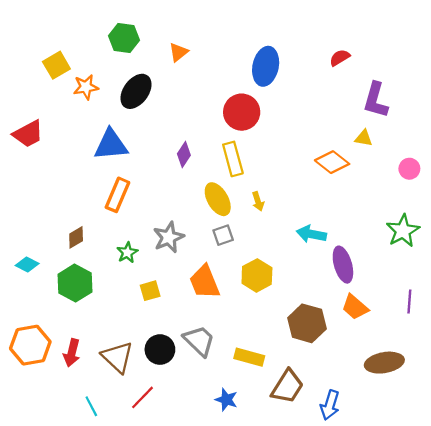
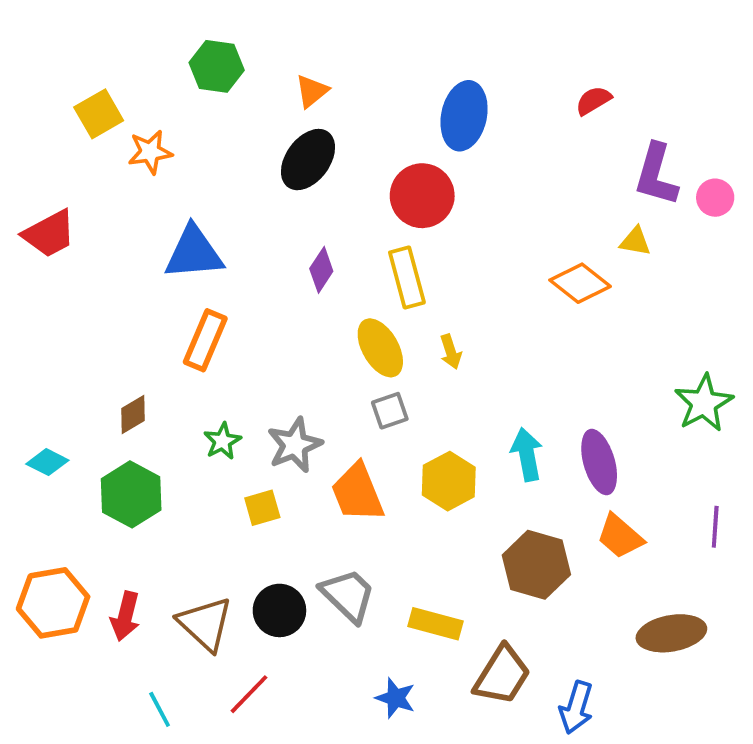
black ellipse: (136, 91) -> (308, 160), moved
pink circle: (409, 169) -> (715, 198), moved
cyan arrow: (311, 234) -> (527, 454), moved, turned 68
gray star: (169, 237) -> (295, 445), moved

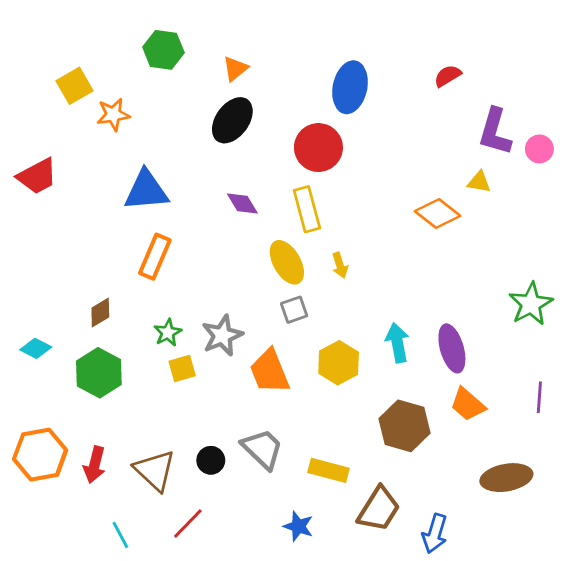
purple diamond: (321, 270) -> (242, 203), turned -64
yellow square: (262, 508) -> (182, 369), moved
black circle: (279, 610) -> (211, 460), size x0.7

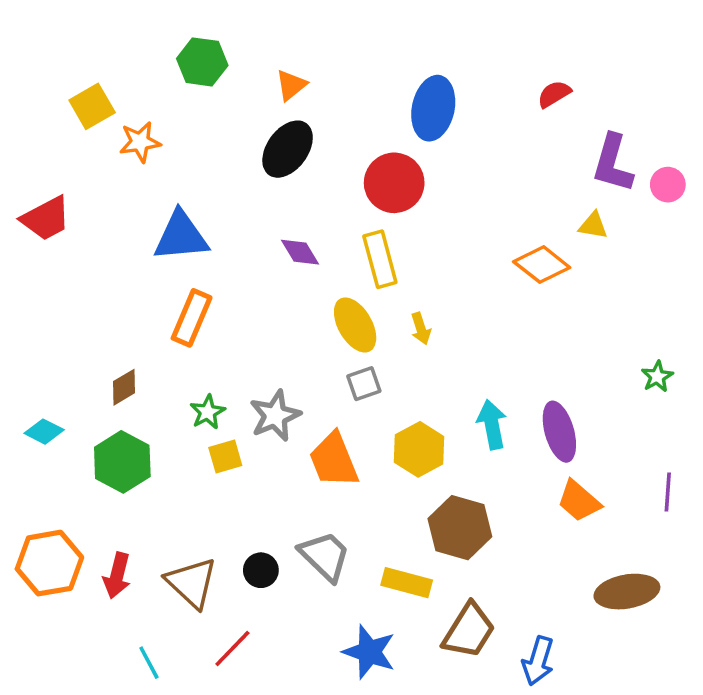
green star: (531, 304) -> (657, 377), size x0.6
brown hexagon: (405, 426) -> (460, 528), moved
blue star: (298, 526) -> (369, 652), size x1.4

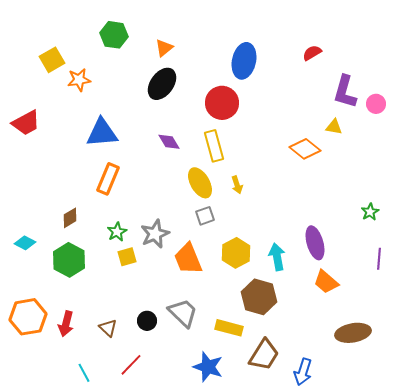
cyan arrow: (492, 424) -> (277, 257), moved
purple line: (668, 492) -> (379, 259), moved
brown triangle: (192, 583) -> (108, 328), size x0.6

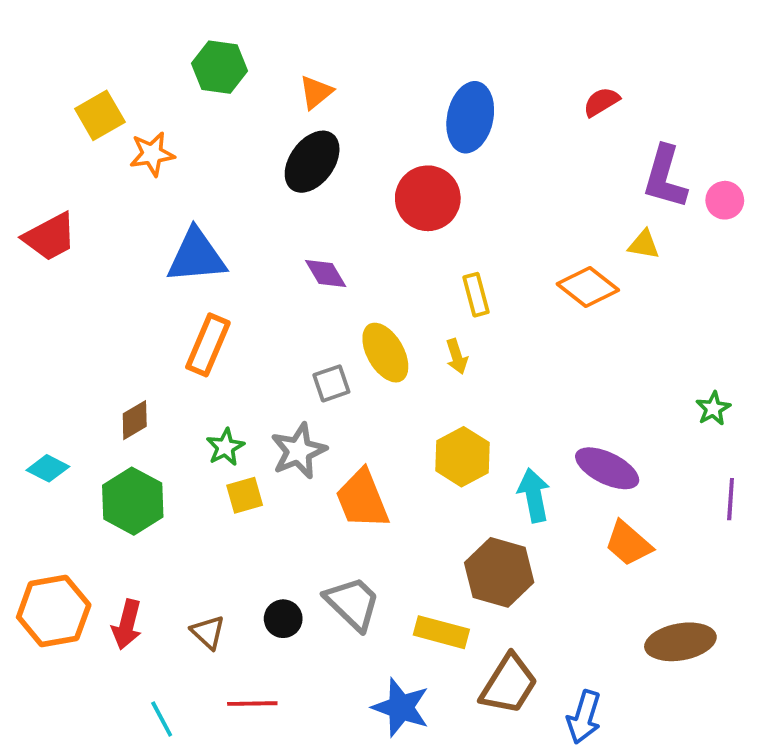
yellow rectangle: (214, 146) -> (476, 295), moved, size x0.7
gray square: (205, 216) -> (331, 383), moved
purple ellipse: (315, 243) -> (607, 468), turned -48
yellow hexagon: (236, 253) -> (462, 457), moved
red line: (131, 365) -> (252, 704), turned 45

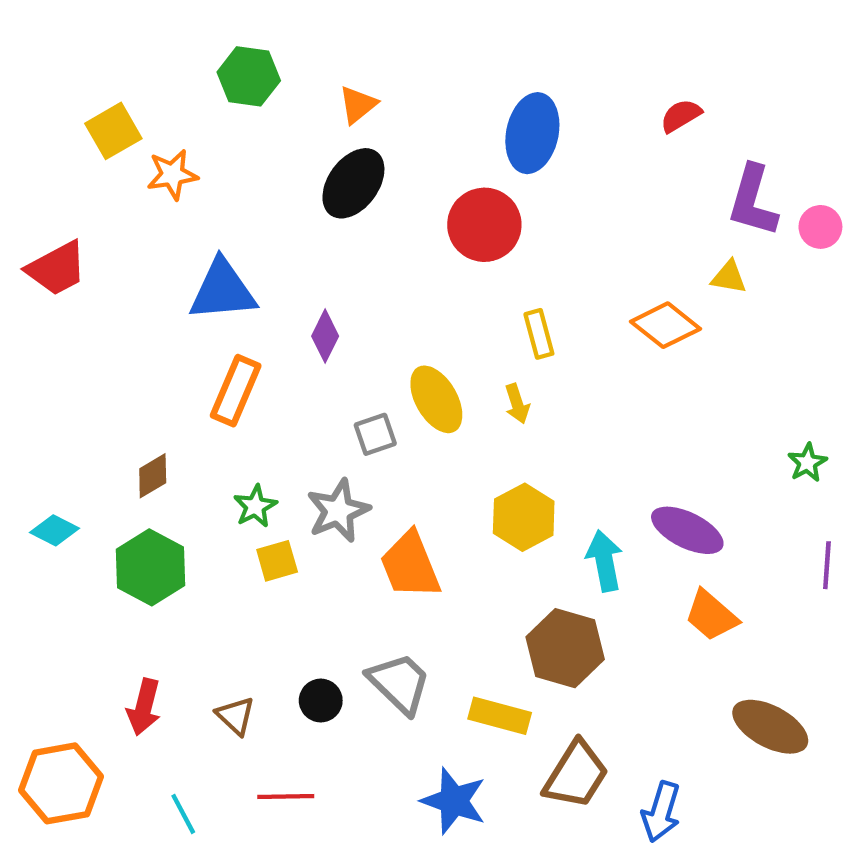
purple diamond: (326, 273) -> (325, 336), moved, turned 57
orange hexagon: (54, 611) -> (61, 783), moved
brown ellipse: (680, 642) -> (770, 727), turned 38

